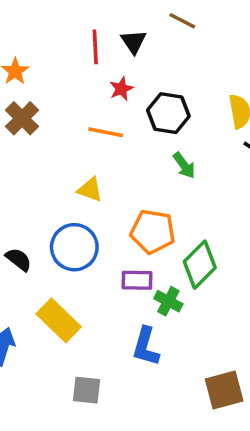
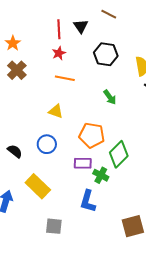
red star: (121, 89) -> (59, 53), moved
black hexagon: (168, 113) -> (106, 54), moved
blue circle: (74, 247) -> (47, 144), size x0.7

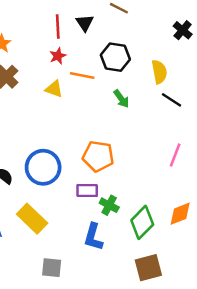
orange line: (65, 78) -> (82, 75), moved
green arrow: (110, 97) -> (121, 99), moved
yellow triangle: (56, 111) -> (54, 89), moved
blue circle: (47, 144) -> (43, 167), size x1.5
green diamond: (119, 154) -> (142, 222), moved

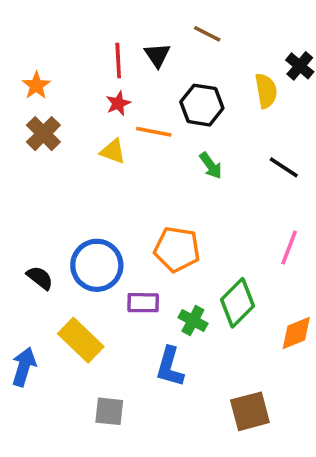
yellow semicircle: (159, 72) -> (266, 91), moved
purple rectangle: (87, 190) -> (143, 303), moved
green diamond: (142, 222) -> (237, 303), moved

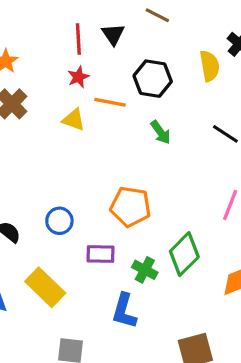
blue circle: (97, 265) -> (59, 221), size x0.6

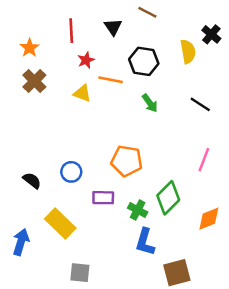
red line: (78, 39) -> (71, 31), moved
blue L-shape: (124, 311) -> (145, 242), moved

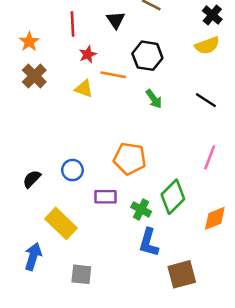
black cross: (211, 34) -> (212, 15), moved
yellow semicircle: (188, 52) -> (207, 45), moved, turned 80
black semicircle: (32, 181) -> (32, 179), turned -84
blue arrow: (21, 242) -> (33, 256), moved

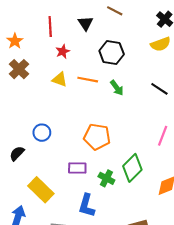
orange line: (113, 75) -> (88, 80), moved
blue circle: (72, 170) -> (42, 133), moved
blue L-shape: (149, 242) -> (87, 205), moved

